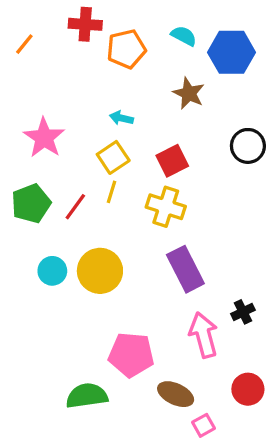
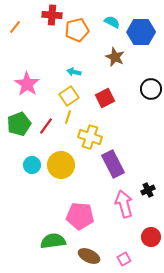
yellow cross: (166, 207) -> (90, 137), moved
brown ellipse: (176, 394) -> (89, 256), moved

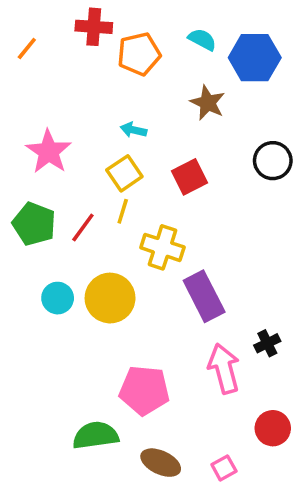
green pentagon: (19, 124) -> (34, 224), turned -30

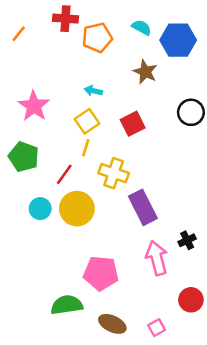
red line: (83, 228) -> (64, 174), moved

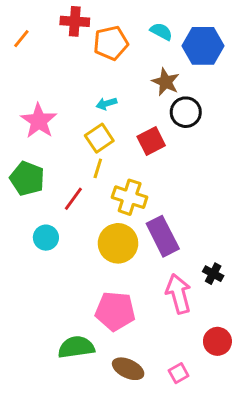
cyan arrow: (93, 91) -> (106, 104), turned -30
black circle: (191, 112) -> (186, 112), moved
yellow circle: (77, 209) -> (118, 243), moved
black cross: (187, 240) -> (213, 274), turned -36

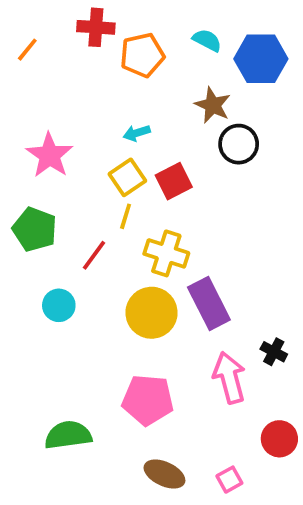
red square: (151, 141) -> (174, 181), moved
green semicircle: (76, 347) -> (68, 435), moved

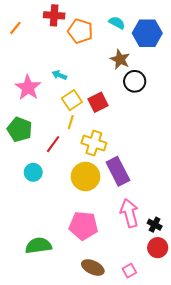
orange pentagon: (142, 55) -> (80, 31), turned 30
cyan arrow: (137, 133) -> (59, 75), moved, turned 40
black cross: (274, 352) -> (155, 225), moved

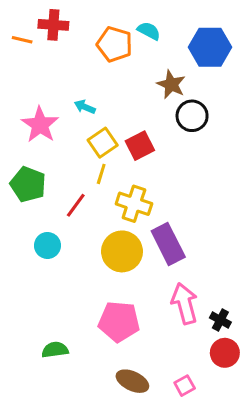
red cross: (54, 15) -> (53, 25), moved
cyan semicircle: (117, 23) -> (149, 31), moved
orange line: (15, 28) -> (22, 40), turned 64
green semicircle: (38, 246) -> (55, 350), size x0.7

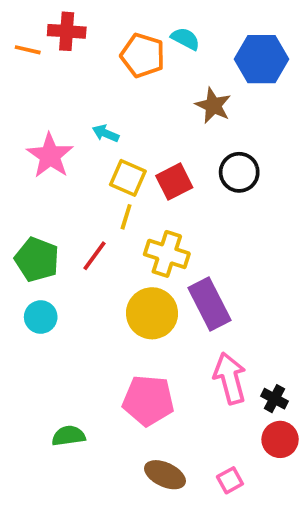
black circle: (192, 116) -> (239, 172), moved
yellow square: (103, 143) -> (128, 178), turned -32
green pentagon: (28, 184) -> (37, 259), moved
cyan circle: (47, 245) -> (41, 317), moved

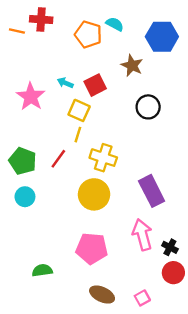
red square: (174, 182) -> (95, 85), moved
purple rectangle: (210, 304) -> (152, 191), moved

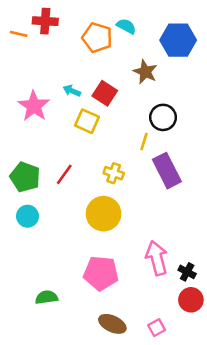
red square: (95, 85) -> (105, 93), turned -30
yellow line: (78, 135) -> (144, 141), moved
yellow cross: (103, 158) -> (114, 173), size x0.7
purple rectangle: (152, 191) -> (167, 171), moved

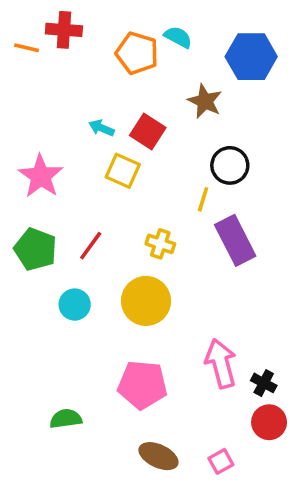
pink star: (34, 106) -> (41, 176), moved
cyan circle: (27, 216) -> (75, 305), moved

